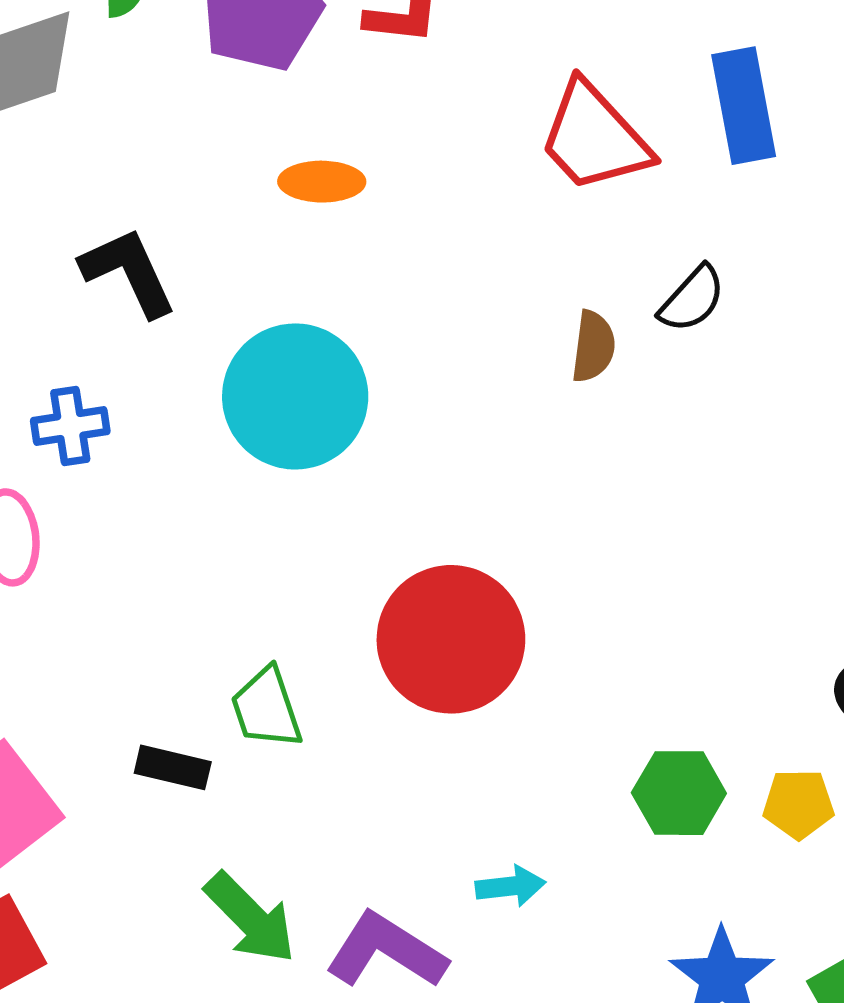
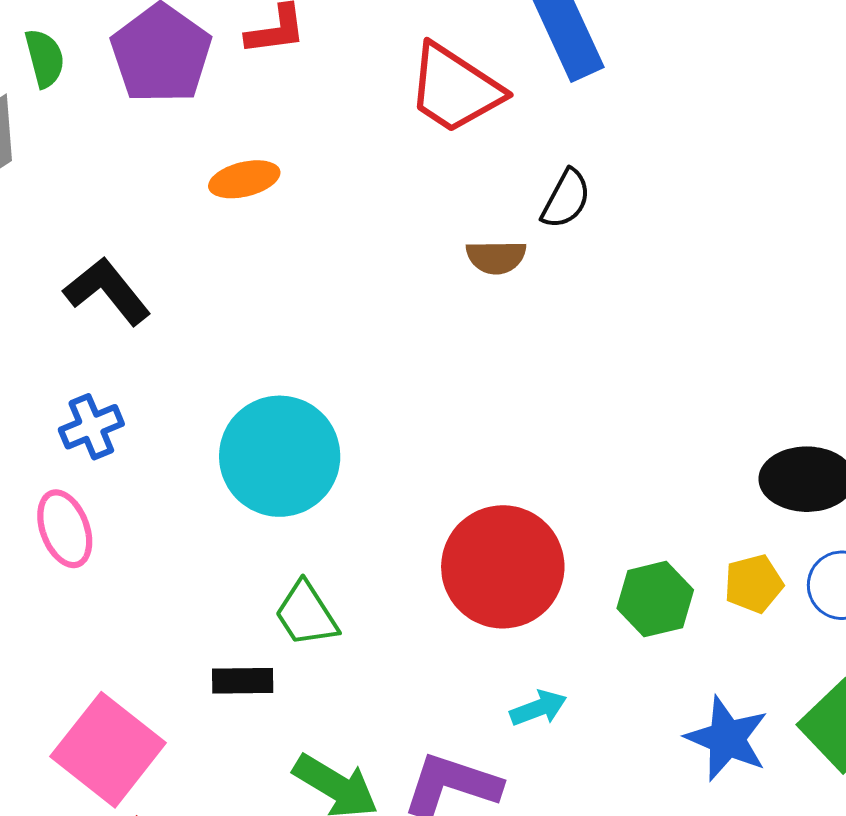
brown semicircle: (593, 346) -> (496, 257), turned 96
cyan circle: (295, 396) -> (280, 456), moved
red circle: (451, 639) -> (503, 567), moved

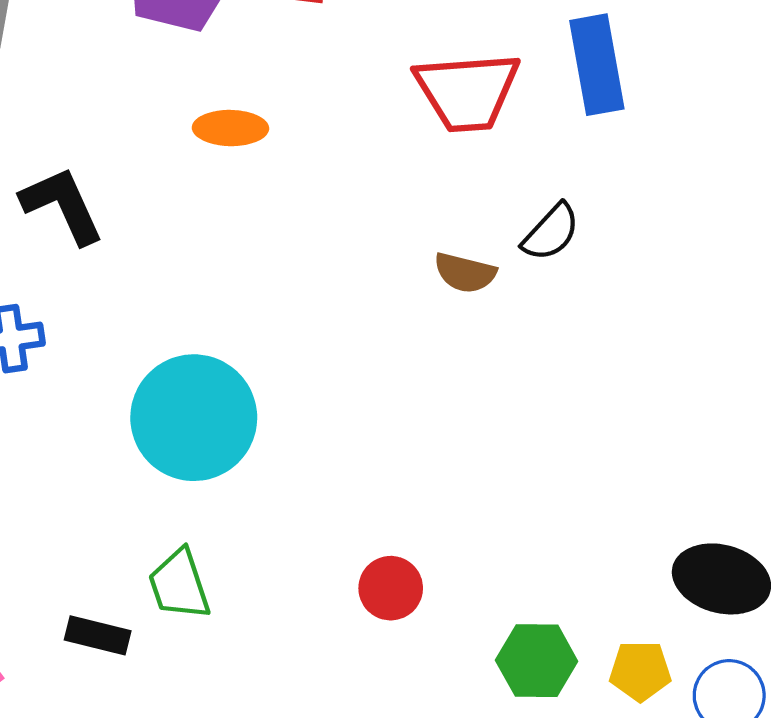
red trapezoid: (455, 89) -> (467, 91), turned -52
red circle: (503, 567) -> (391, 588), size x0.5

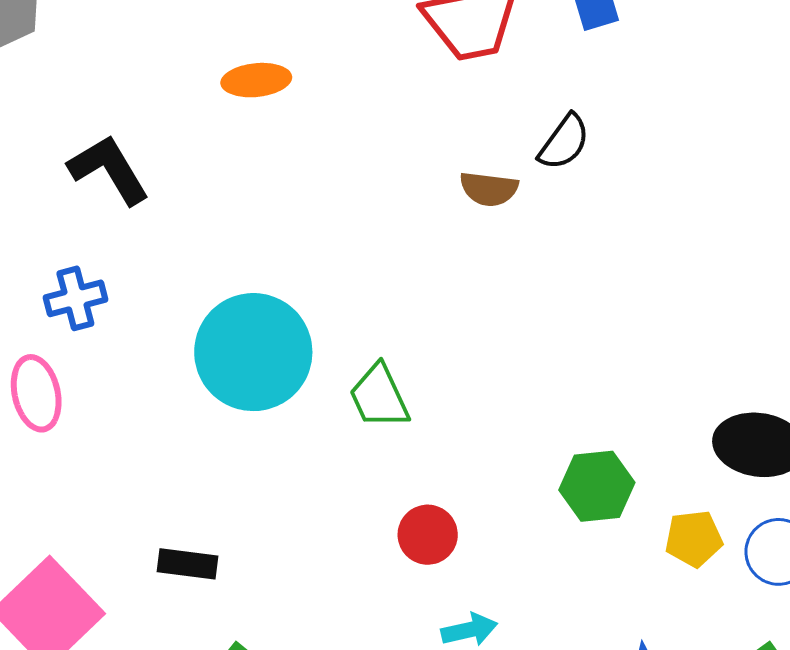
green trapezoid: (179, 585) -> (379, 397), moved
red circle: (391, 588) -> (428, 535), moved
green hexagon: (537, 661) -> (597, 486), moved

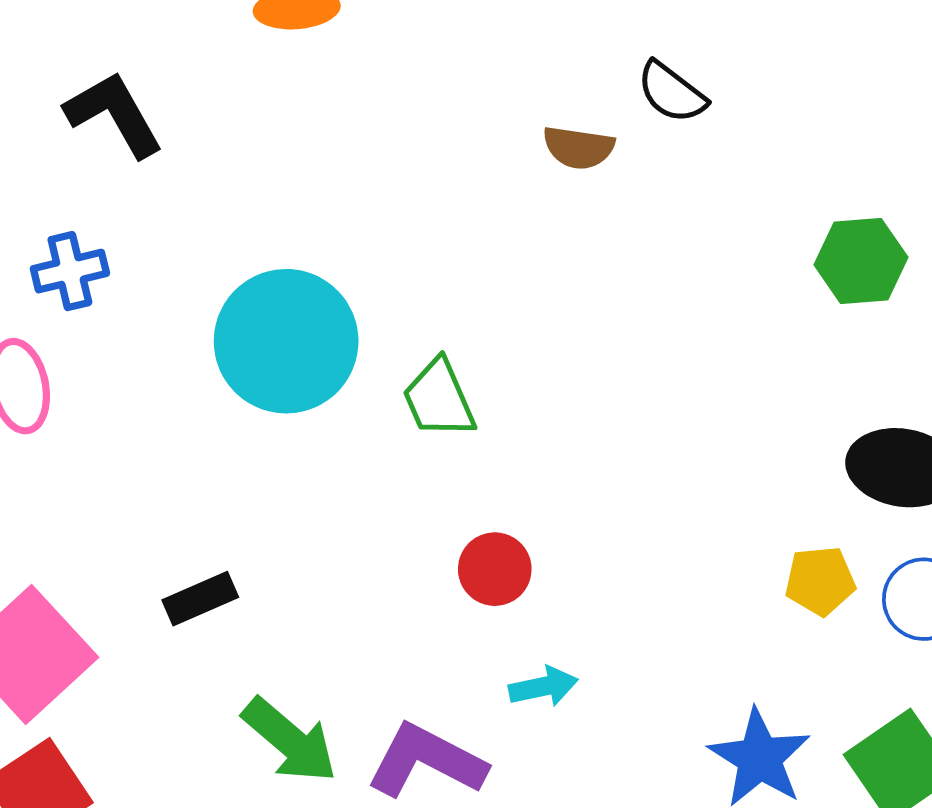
black semicircle: (564, 142) -> (672, 92), turned 90
green hexagon: (597, 486) -> (861, 261), moved
black rectangle: (188, 564) -> (200, 599), turned -32

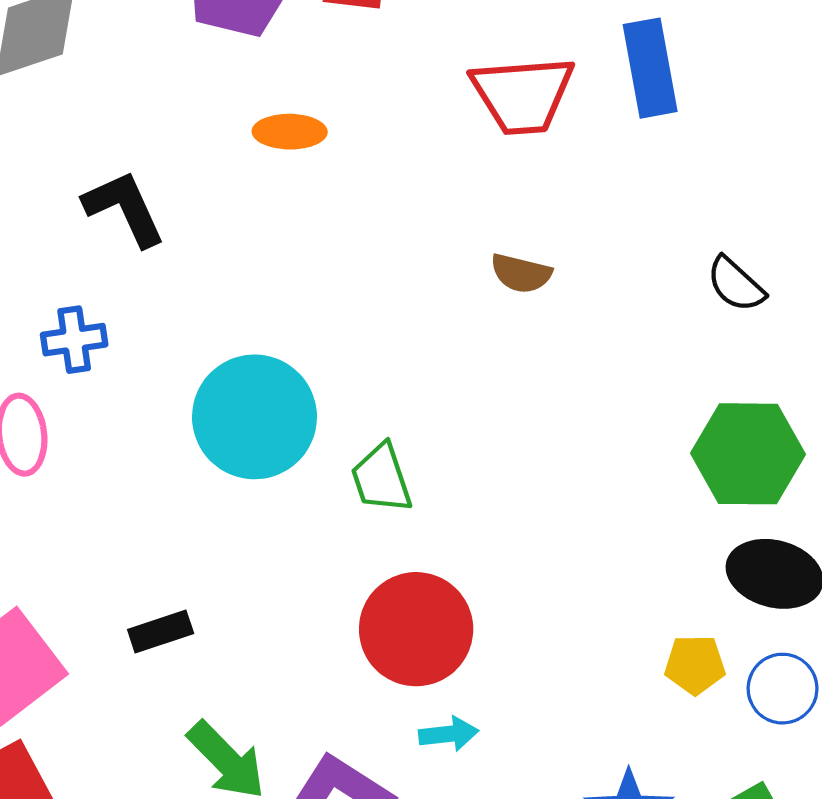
black semicircle: (672, 92) -> (736, 284), moved
green hexagon: (861, 261) -> (748, 454), moved, size x1.4
red circle: (495, 569) -> (416, 629), size x1.8

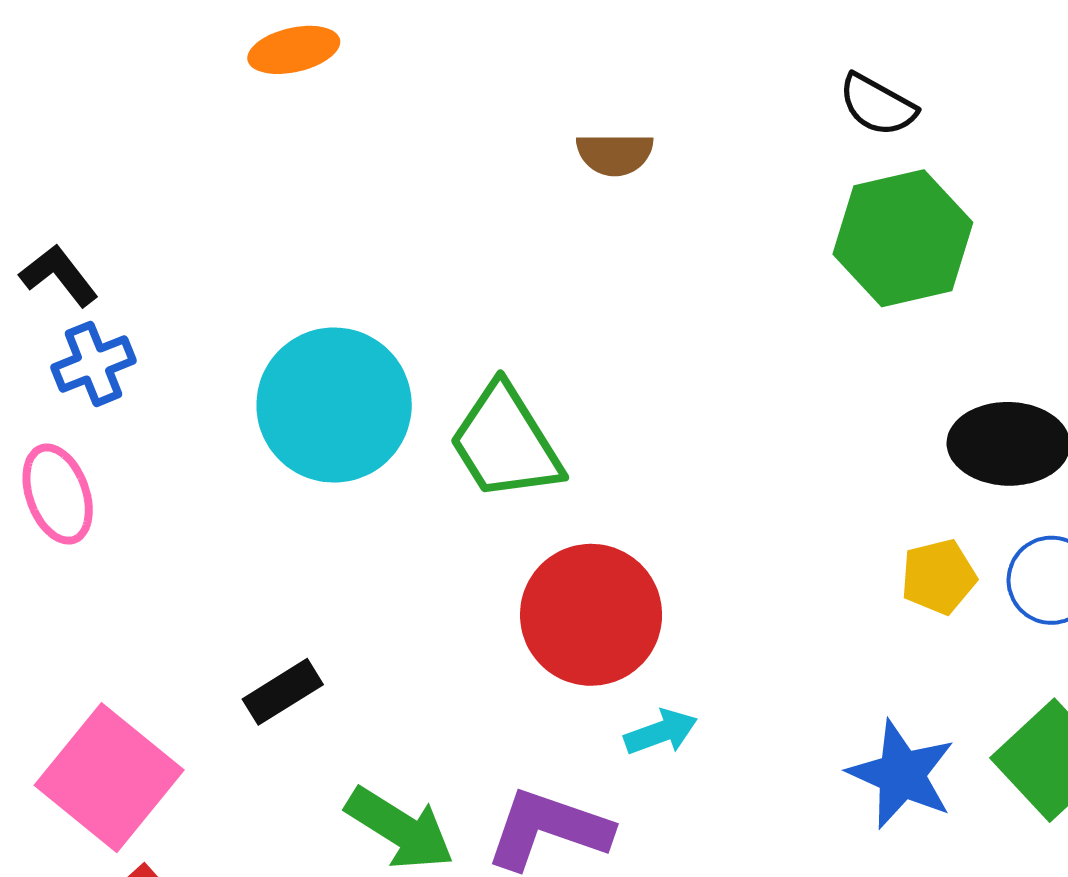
black L-shape: (124, 208) -> (59, 276), moved, size x0.7
green hexagon: (748, 454) -> (903, 238), moved
green trapezoid: (381, 478) -> (505, 443), size x1.4

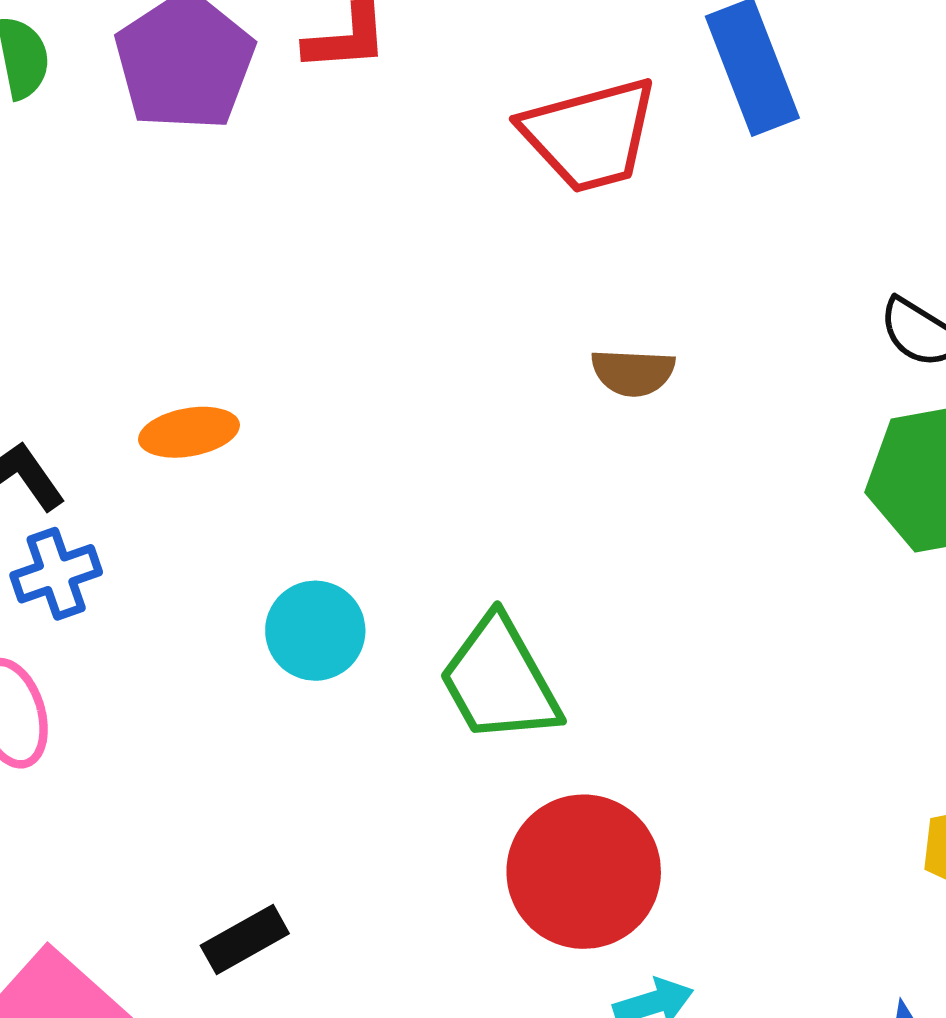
orange ellipse: (294, 50) -> (189, 432), moved
cyan circle: (334, 405) -> (315, 631), size x0.6

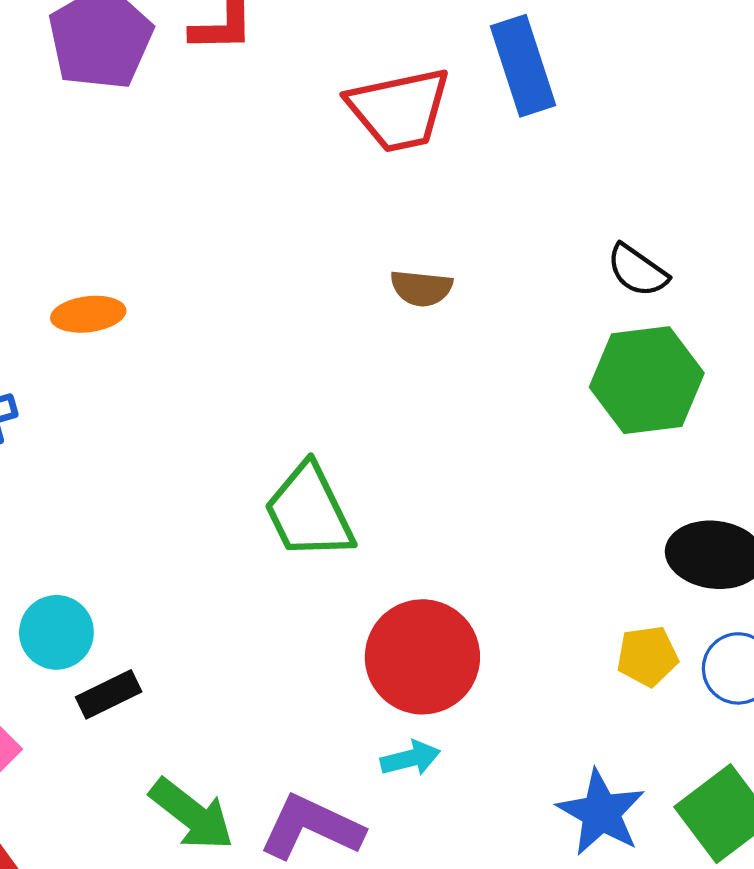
cyan circle: (315, 631) -> (56, 632), moved
red circle: (584, 872) -> (422, 657), moved

